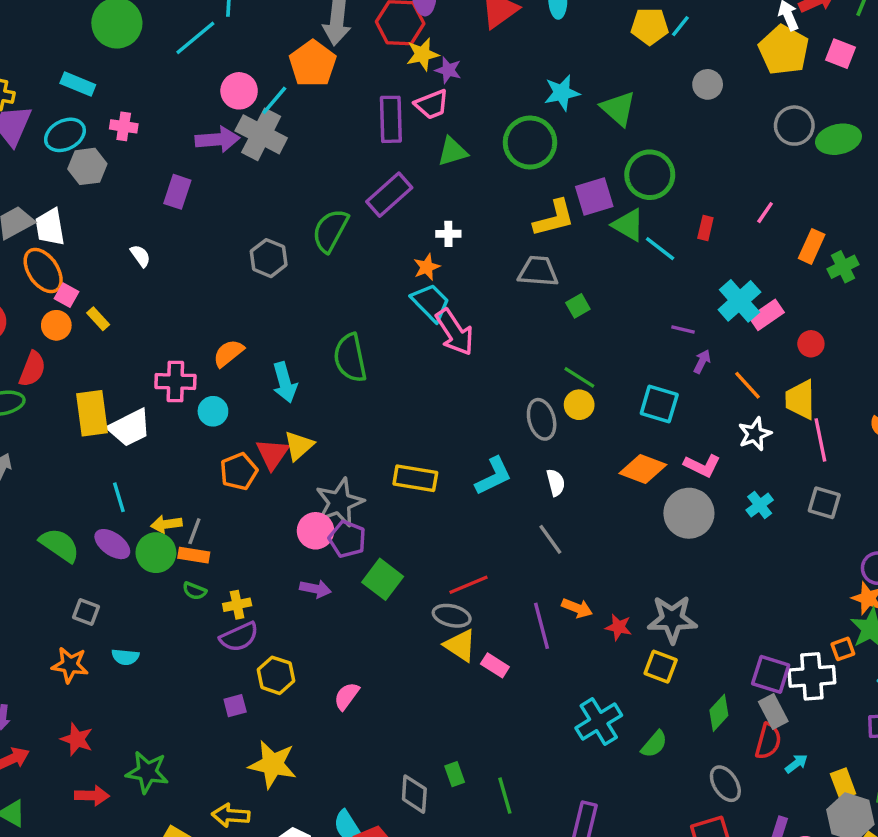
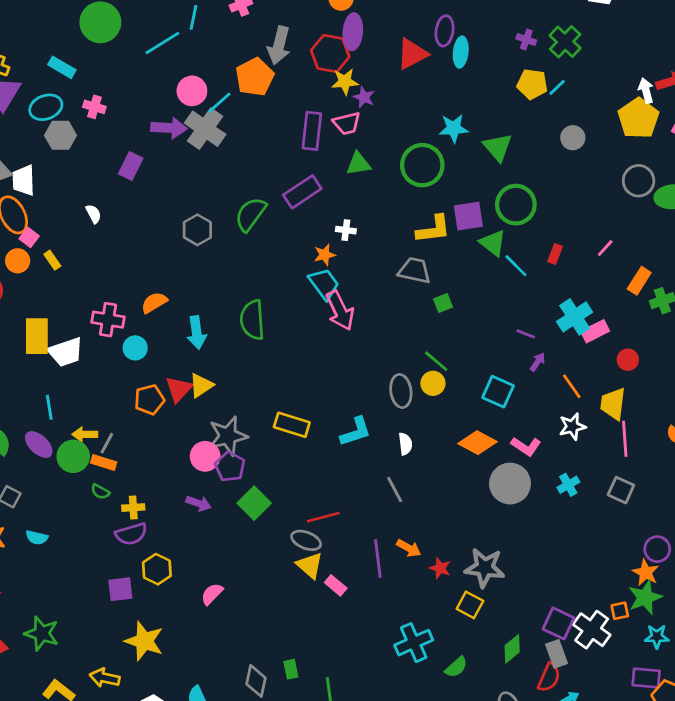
white cross: (812, 676) -> (592, 630), turned 33
purple square: (235, 706) -> (120, 589), size x1.4

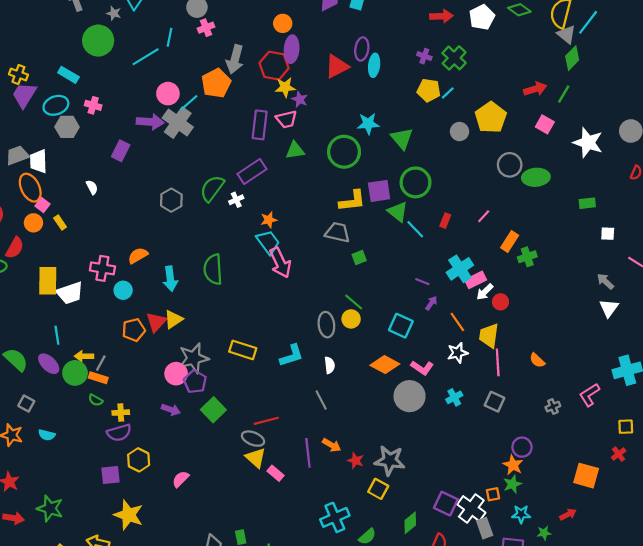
white arrow: (646, 91) -> (485, 292), moved, turned -120
yellow pentagon: (638, 118) -> (491, 117), moved
white cross: (346, 230) -> (236, 200), moved, turned -32
green star: (645, 597) -> (512, 484), size x0.7
gray rectangle: (556, 654) -> (485, 528), moved

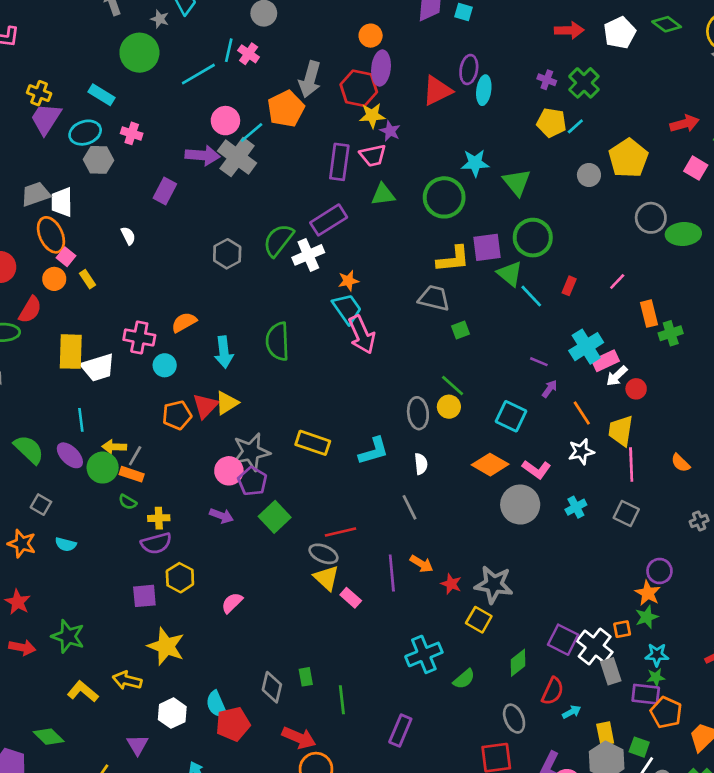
pink cross: (206, 28) -> (249, 54), moved, turned -35
white cross: (236, 200) -> (308, 255), size x1.6
orange rectangle: (510, 241) -> (649, 314), turned -48
green star: (544, 533) -> (656, 677), moved

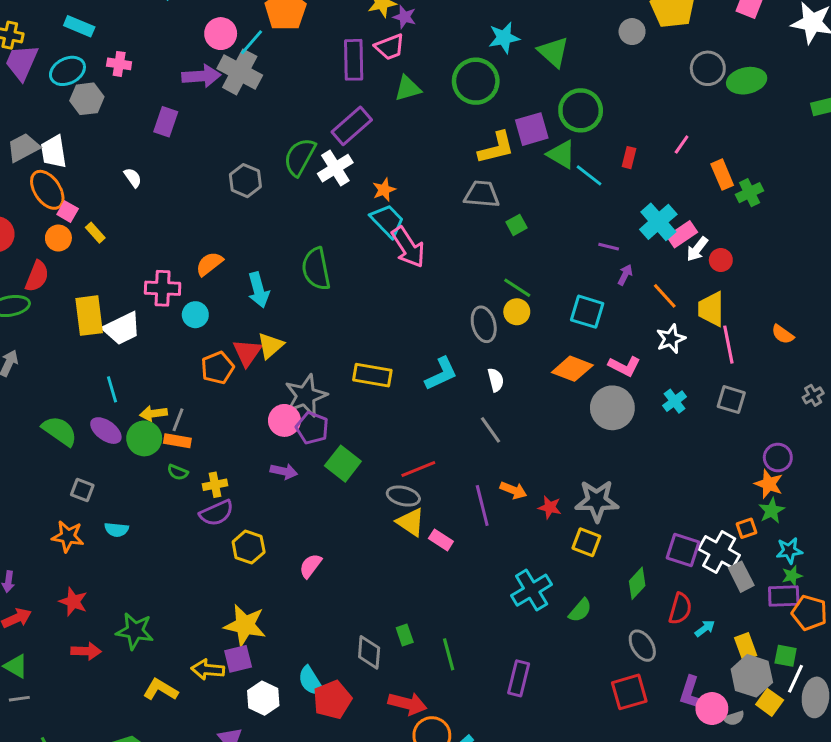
purple square: (144, 596) -> (238, 659), moved

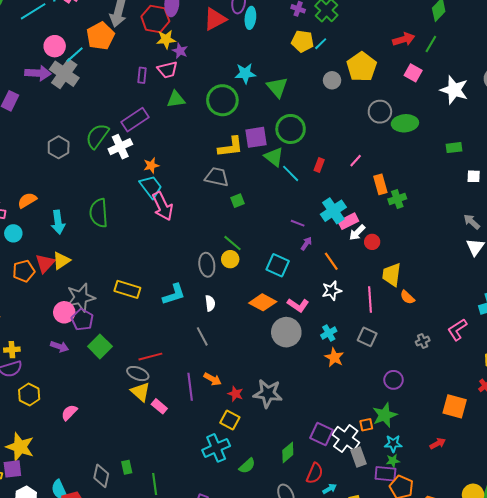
purple rectangle: (354, 60) -> (142, 75), size x0.6
yellow trapezoid: (711, 309) -> (392, 275), moved
orange star: (769, 484) -> (334, 357), moved
green star: (772, 511) -> (385, 415), size x1.4
yellow square: (586, 542) -> (230, 420), moved

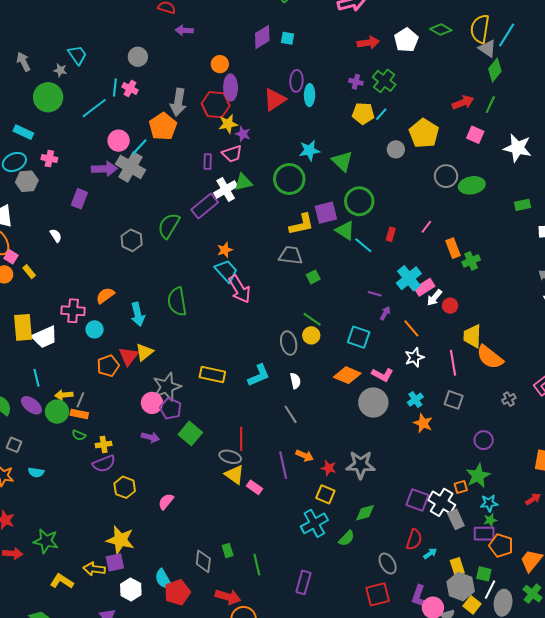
white cross: (120, 147) -> (226, 189), moved
orange semicircle: (407, 297) -> (490, 357), size x1.8
red line: (150, 357) -> (241, 439), turned -70
green diamond: (288, 452) -> (365, 513), moved, turned 30

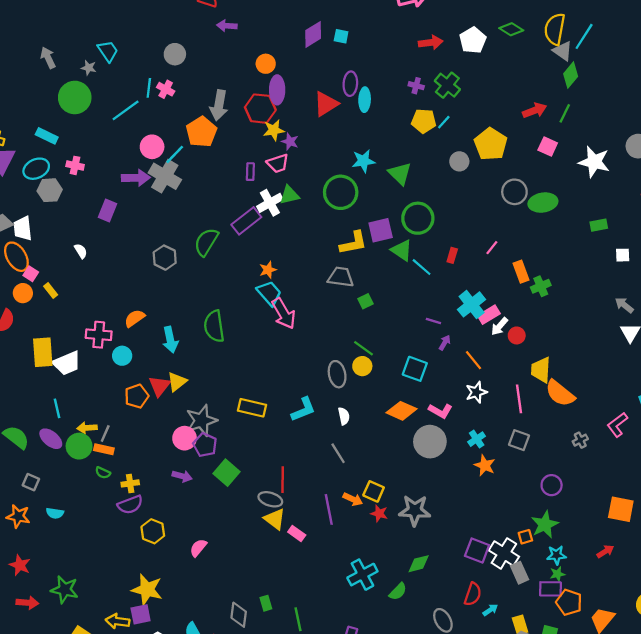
yellow square: (325, 494) -> (374, 491), moved

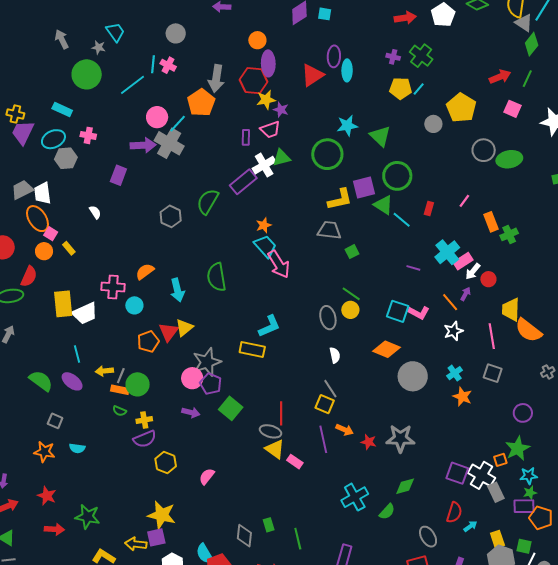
purple arrow: (445, 343) -> (466, 294), moved
cyan L-shape: (303, 409) -> (269, 326), moved
pink L-shape: (441, 411) -> (419, 313), moved
green circle: (79, 446) -> (138, 384), moved
yellow square: (374, 491) -> (325, 404), moved

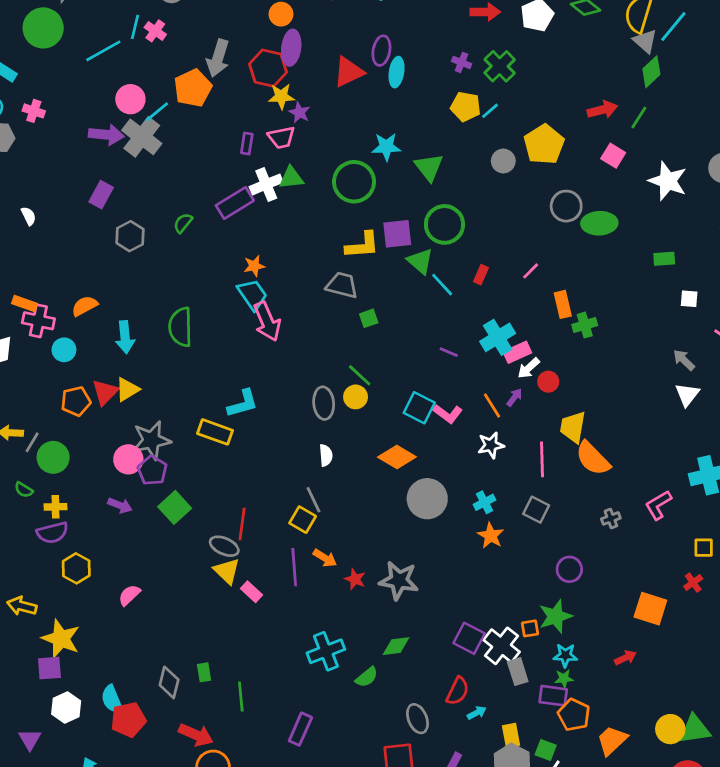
purple rectangle: (118, 175) -> (101, 195), moved
green semicircle: (208, 202) -> (183, 223), size x0.6
orange rectangle: (120, 390) -> (24, 303), moved
yellow arrow: (136, 544) -> (22, 606), moved

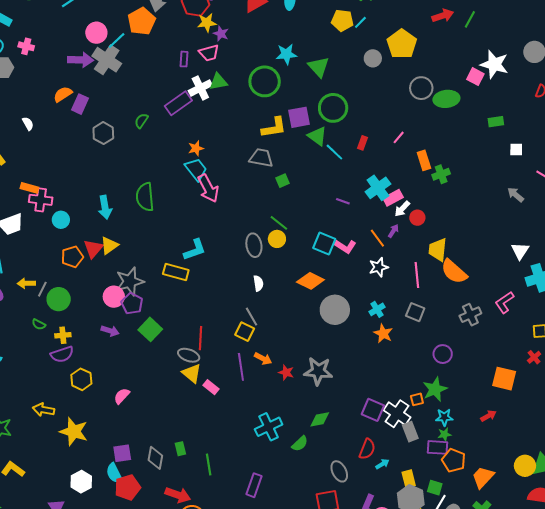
pink square: (613, 156) -> (475, 77), moved
orange semicircle: (85, 306) -> (63, 94), moved
white triangle: (687, 394) -> (520, 251), moved
gray cross: (611, 518) -> (470, 315), size x1.5
purple square: (49, 668) -> (122, 453), moved

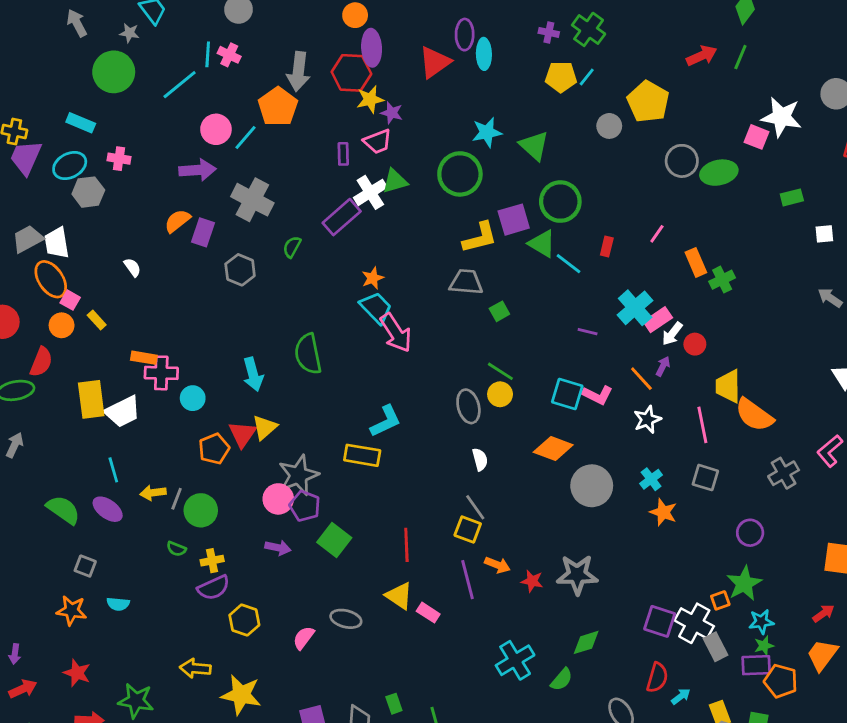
gray cross: (107, 60) -> (252, 200), moved
gray ellipse: (189, 355) -> (346, 619), moved
orange trapezoid: (483, 477) -> (822, 655), moved

